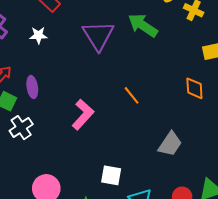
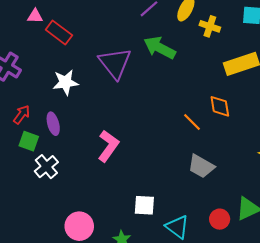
white star: (38, 35) -> (65, 82), moved, size x1.4
orange line: (132, 95) -> (192, 122), moved
gray trapezoid: (170, 144) -> (201, 166), turned 92

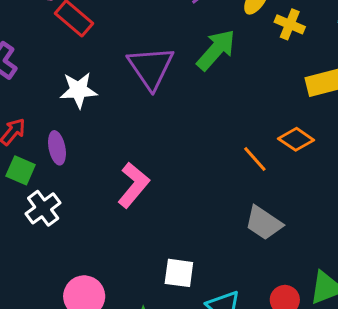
green arrow: (160, 48) -> (216, 50), turned 100
orange diamond: (220, 106) -> (296, 139), turned -50

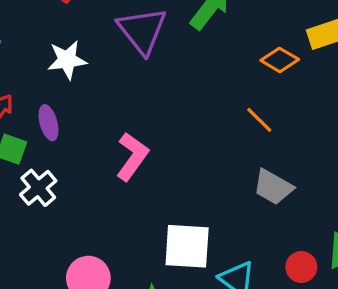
orange diamond: (296, 139) -> (280, 60), moved
white square: (179, 273) -> (187, 246), size x1.5

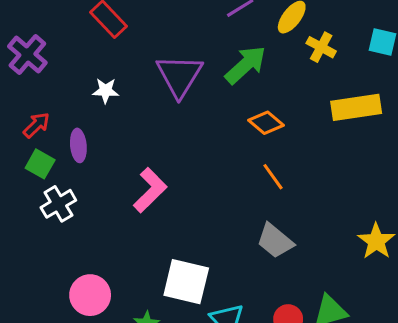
white star: (67, 60) -> (106, 91), size x0.7
orange diamond: (280, 60) -> (266, 123), moved

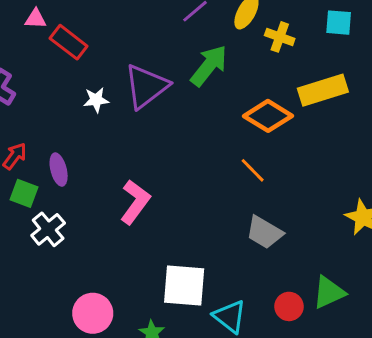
purple triangle: (179, 76) -> (146, 86), turned 30
white star: (106, 91) -> (96, 100), moved
orange diamond: (266, 123) -> (268, 116), moved, size x1.4

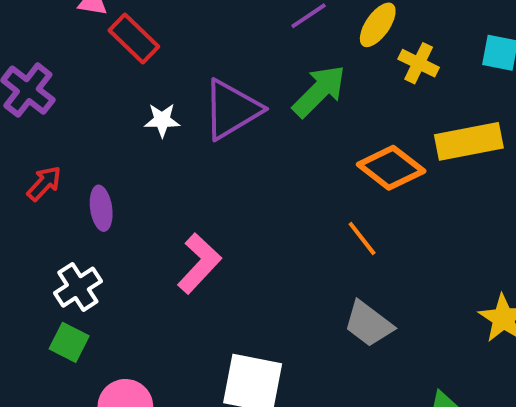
green square: (24, 193) -> (69, 342), moved

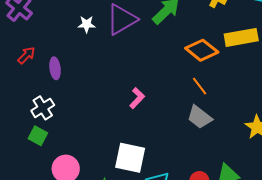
orange line: (362, 239) -> (200, 86), moved
pink L-shape: (199, 263) -> (137, 98), moved, size x0.7
gray trapezoid: (369, 324) -> (199, 117), moved

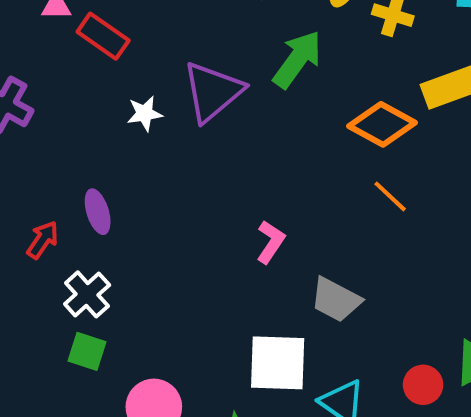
red arrow: (26, 55) -> (43, 240), moved
gray trapezoid: (199, 117) -> (336, 300), moved

